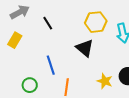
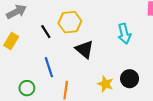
yellow hexagon: (96, 22) -> (70, 22), moved
black line: (48, 23) -> (46, 32), moved

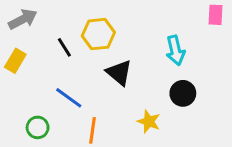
blue line: (49, 67) -> (69, 98), turned -36
black circle: (130, 79) -> (183, 93), moved

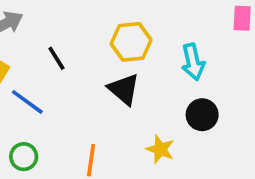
yellow hexagon: (98, 34) -> (131, 42), moved
blue line: (69, 98) -> (27, 102), moved

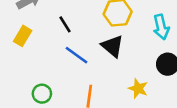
blue line: (27, 102) -> (77, 55), moved

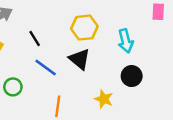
green circle: (42, 94) -> (13, 87), moved

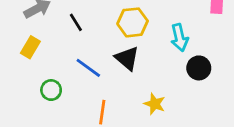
black line: (35, 38) -> (76, 22), moved
black circle: (132, 76) -> (199, 68), moved

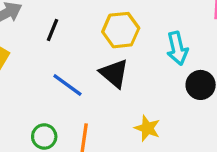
black line: (76, 22) -> (53, 30), turned 54
green circle: (51, 90) -> (44, 137), moved

